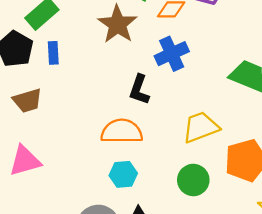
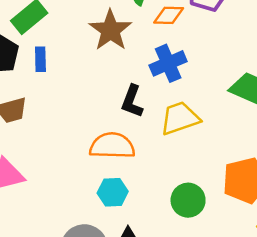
yellow trapezoid: (201, 127) -> (180, 118), moved

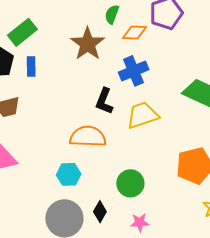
cyan hexagon: (113, 192) -> (69, 174), moved
green circle: (188, 200) -> (130, 183), moved

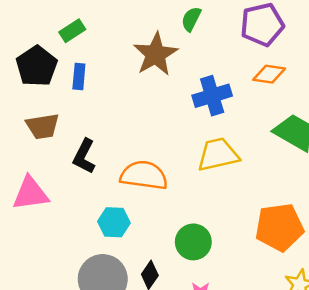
green rectangle: (22, 32) -> (72, 31), size x0.7
orange diamond: (134, 33) -> (269, 74), moved
black L-shape: (104, 101) -> (84, 156), moved

